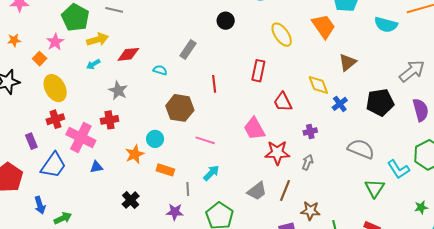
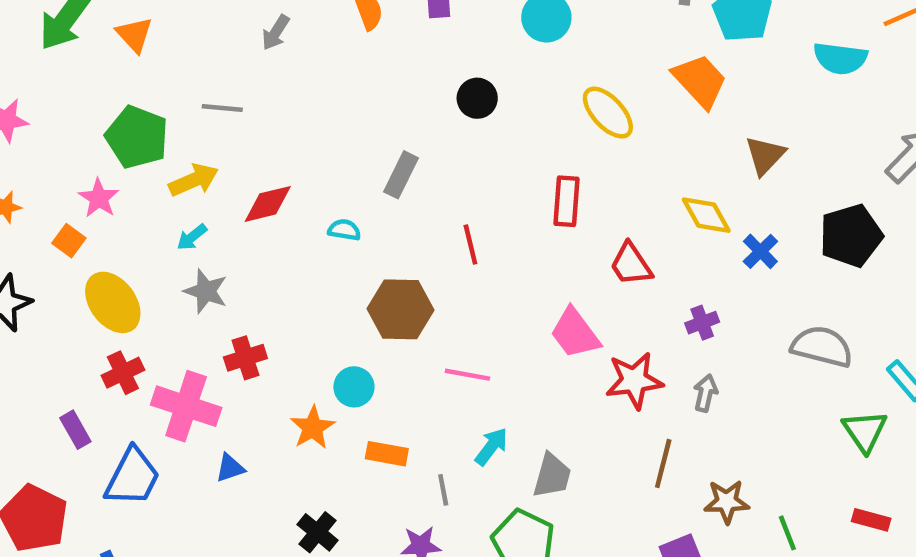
gray star: (118, 91) -> (206, 291), moved
gray trapezoid: (257, 191) -> (552, 476), moved, turned -30

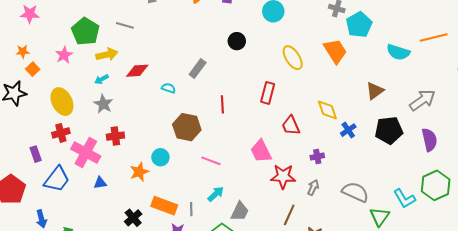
brown triangle: (765, 155) -> (375, 91), moved
orange square: (69, 241) -> (33, 69), moved
gray semicircle: (822, 347) -> (355, 192), moved
orange rectangle: (387, 454) -> (164, 206), moved, size x1.4

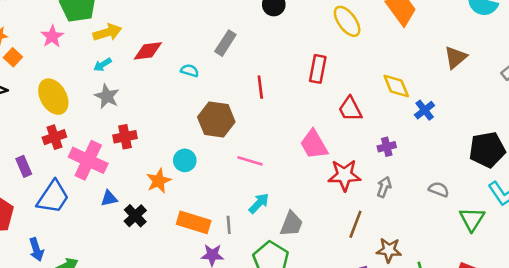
black pentagon: (389, 130) -> (487, 150), moved
gray semicircle: (355, 192) -> (439, 189), size x0.6
black cross: (133, 218) -> (135, 216), moved

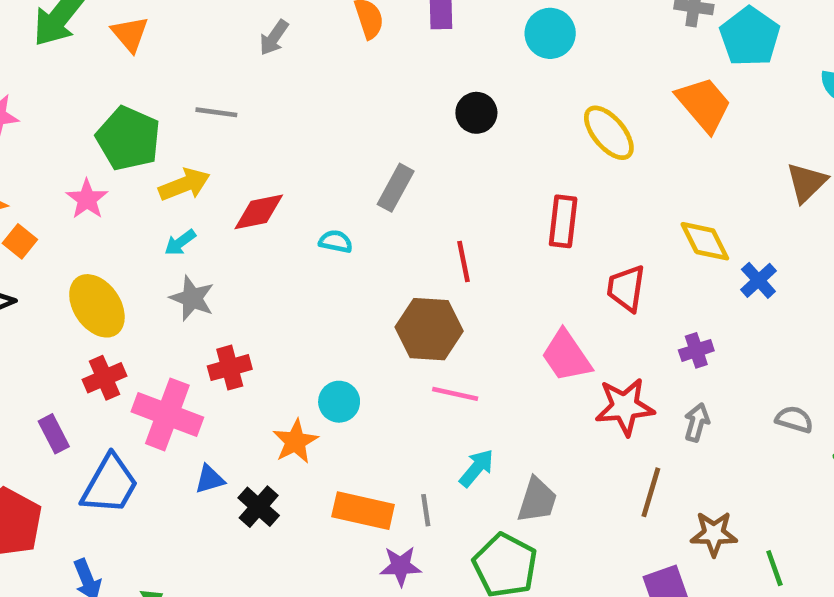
red trapezoid: (350, 109) -> (626, 288), turned 40
brown hexagon: (216, 119) -> (429, 329), moved

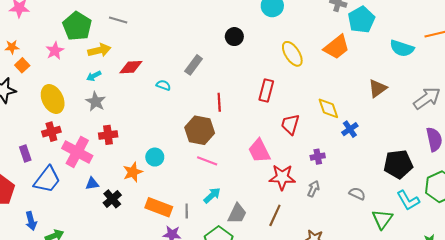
orange trapezoid: (704, 104) -> (337, 47), turned 84
brown line: (651, 492) -> (275, 215), moved

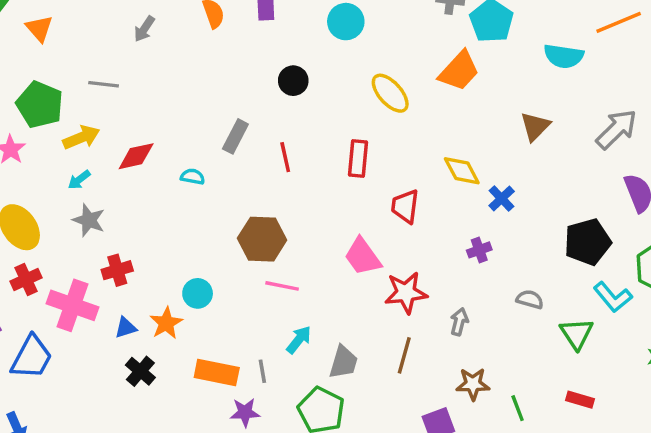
red line: (219, 102) -> (285, 157), moved
purple cross: (318, 157) -> (479, 250), moved
blue triangle: (92, 184) -> (126, 328), moved
gray arrow: (313, 189) -> (459, 322), moved

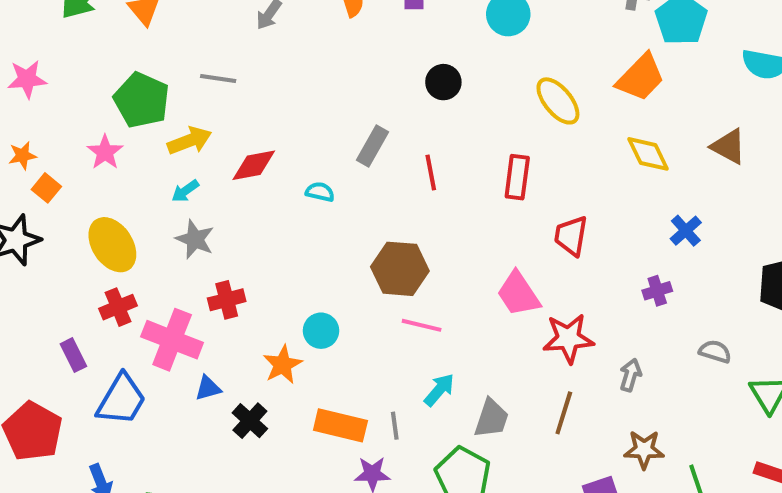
brown triangle: (535, 126) -> (729, 146), turned -48
yellow diamond: (462, 171) -> (648, 154), moved
blue triangle: (126, 328) -> (208, 388), moved

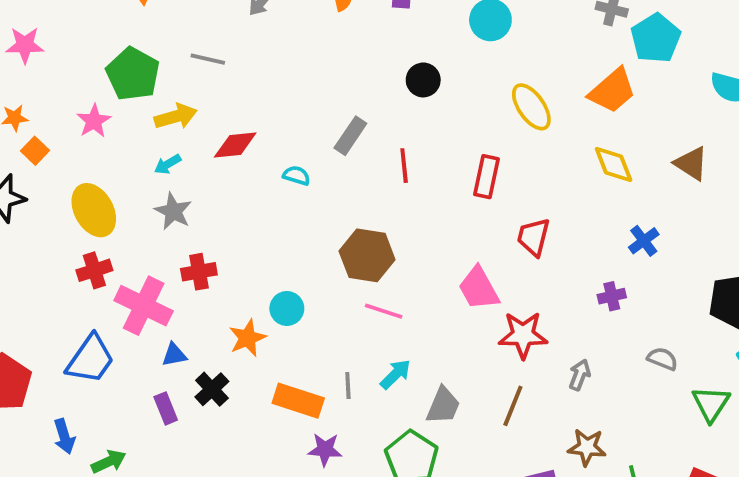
purple rectangle: (73, 355) -> (166, 408), moved
gray line: (395, 426) -> (348, 386), moved

